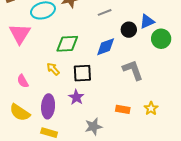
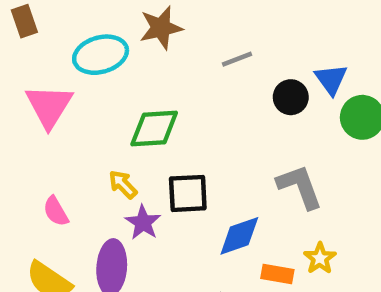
blue triangle: (147, 22) -> (331, 79), turned -42
blue diamond: (106, 47) -> (239, 236), moved
purple star: (76, 97) -> (143, 222), moved
yellow star: (151, 108) -> (320, 258), moved

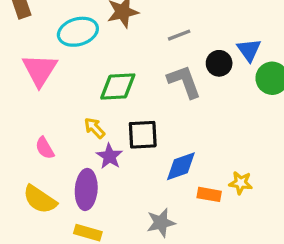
gray L-shape: (300, 187) -> (184, 82), moved
yellow star: (320, 258) -> (241, 183), turned -30

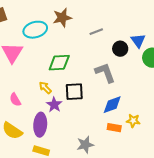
gray L-shape: (184, 82) -> (105, 73), moved
blue diamond: (181, 166) -> (112, 105), moved

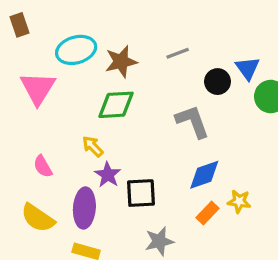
brown star: (62, 18) -> (121, 62), moved
black square: (74, 92) -> (141, 193), moved
orange rectangle: (114, 128) -> (208, 213), turned -56

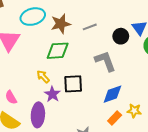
gray line: (178, 53) -> (90, 27), moved
pink semicircle: (43, 166) -> (11, 97), moved
black square: (141, 193) -> (73, 84), moved

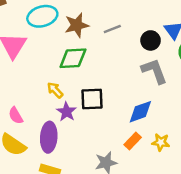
gray L-shape: (105, 61) -> (154, 71), moved
yellow star: (134, 111) -> (161, 142), moved
orange rectangle: (115, 118) -> (133, 141), moved

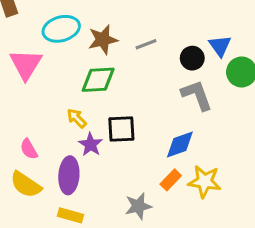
yellow star: (161, 142) -> (205, 181), size x1.5

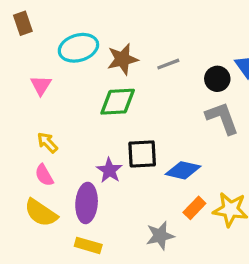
pink triangle: (26, 64) -> (41, 85), size x0.6
yellow arrow: (77, 118) -> (47, 143), moved
blue diamond: (180, 144) -> (183, 170), moved, turned 32

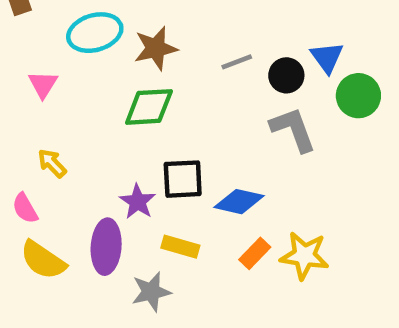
gray line: (168, 64) -> (237, 62), moved
pink semicircle: (44, 175) -> (25, 208), moved
gray star: (160, 236) -> (151, 292), moved
yellow rectangle: (88, 245) -> (180, 247), moved

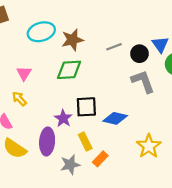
pink triangle: (43, 84) -> (24, 73), moved
yellow rectangle: (180, 247) -> (85, 141), turned 48
orange rectangle: (255, 253) -> (100, 159), moved
yellow star: (304, 256) -> (149, 146), turned 30

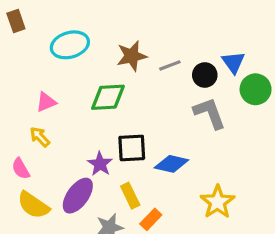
brown star: (72, 40) -> (132, 56), moved
pink triangle: (24, 73) -> (46, 102), turned 35
purple ellipse: (47, 141) -> (78, 196), turned 32

